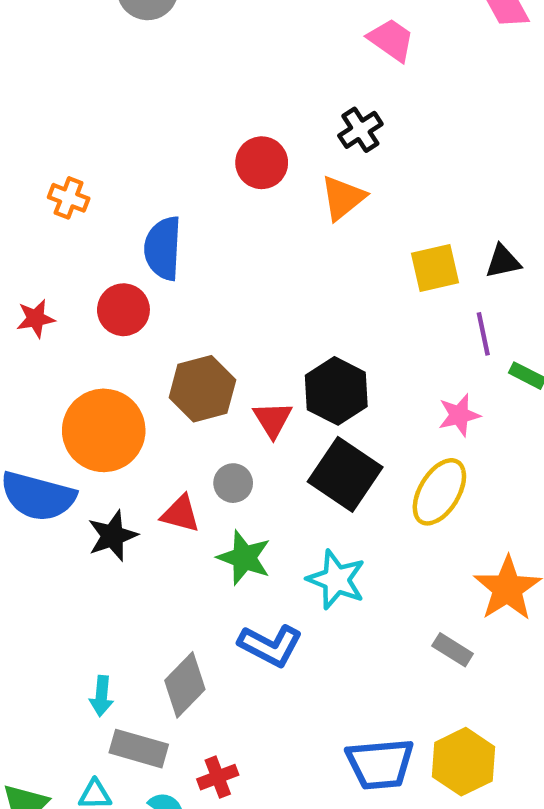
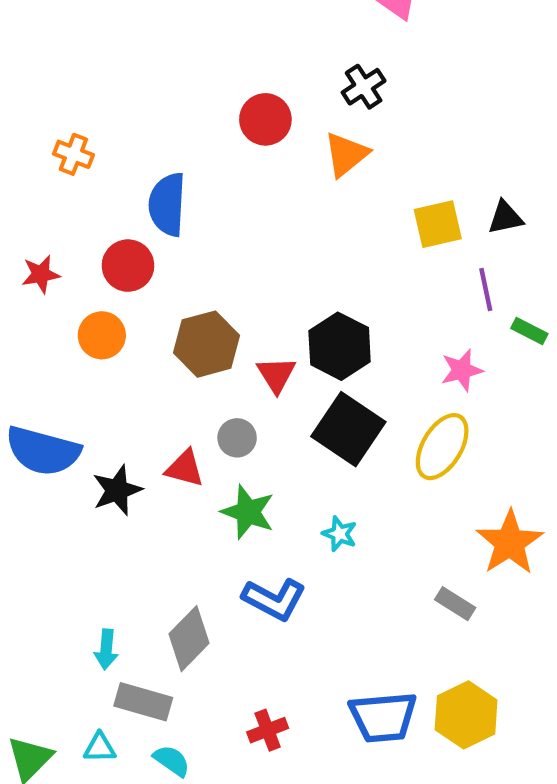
orange circle: (104, 430) -> (102, 335), moved, size x0.6
cyan star: (336, 580) -> (340, 534), size x0.6
red cross: (218, 777) -> (268, 730), moved

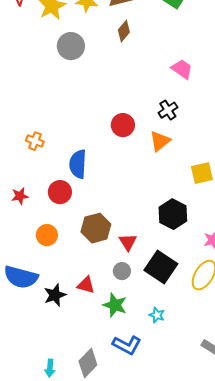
orange circle: (102, 335) -> (47, 235), moved
black hexagon: (340, 346) -> (173, 214), moved
gray circle: (237, 438) -> (122, 271), moved

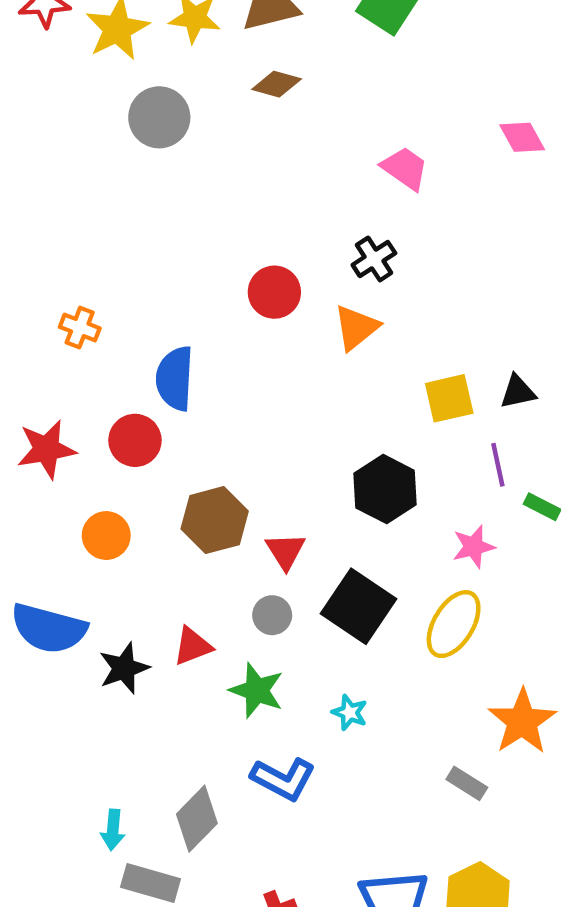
brown diamond: (124, 31) -> (277, 84), turned 65
red star: (20, 196) -> (46, 449), size x1.5
red triangle: (86, 285) -> (193, 646), turned -36

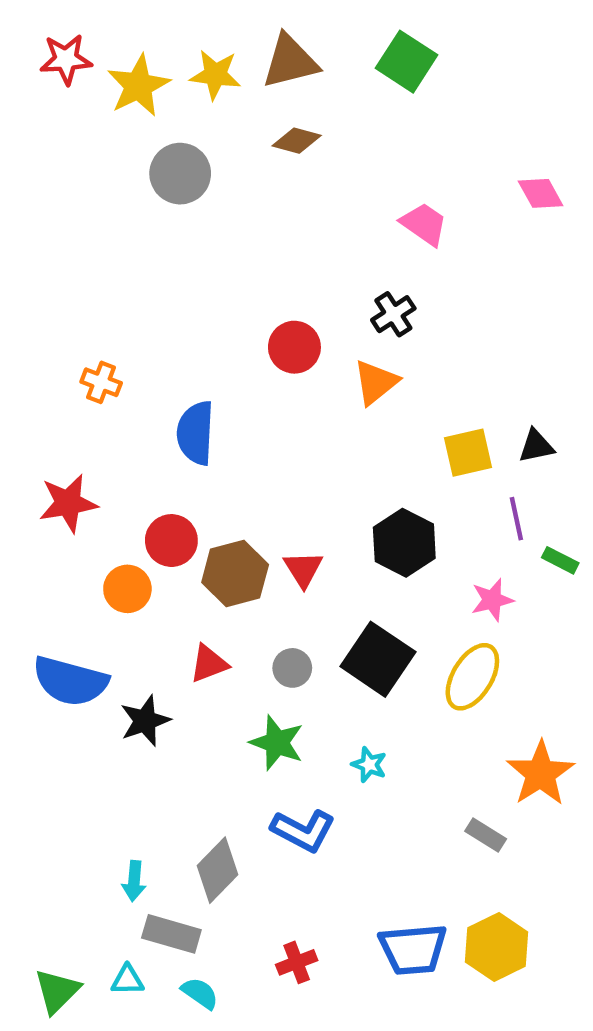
red circle: (135, 440) -> (171, 541), moved
red triangle: (285, 551) -> (303, 569), moved
red triangle: (193, 646) -> (209, 664), moved

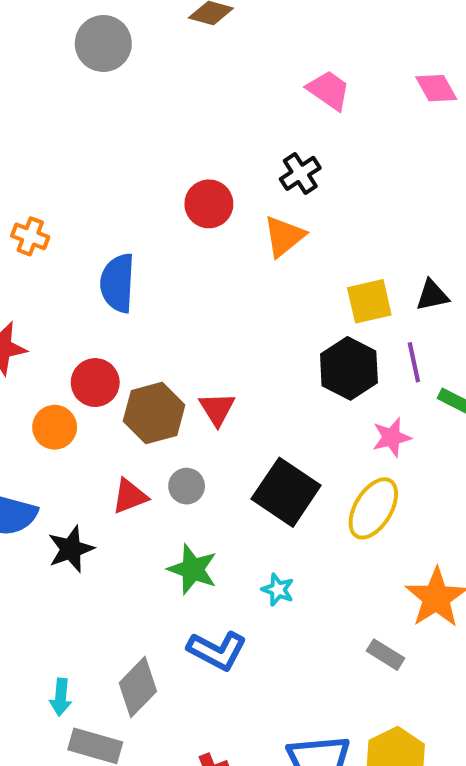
pink diamond: (541, 193) -> (436, 88), moved
black hexagon: (404, 543) -> (349, 368), moved
gray circle: (292, 668) -> (187, 486), moved

